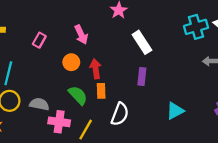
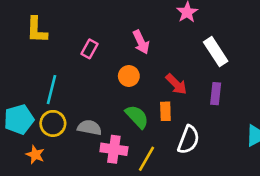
red arrow: (96, 69) -> (176, 84), moved, turned 144

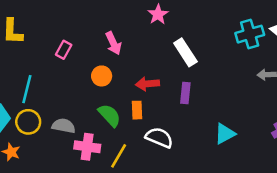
red arrow: (176, 84) -> (147, 84), turned 130
white semicircle: (189, 140) -> (159, 138), turned -88

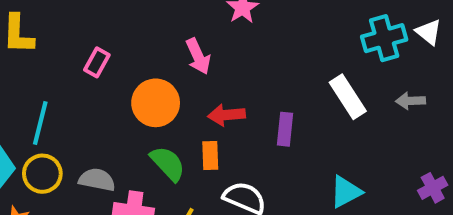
pink arrow: (113, 43) -> (198, 56), moved
white rectangle: (185, 52) -> (348, 97), moved
orange circle: (102, 76) -> (156, 103), size x1.5

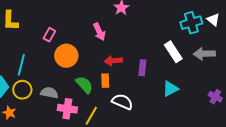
gray arrow: (410, 101) -> (204, 54), size x1.5
orange circle: (156, 103) -> (66, 56), moved
purple cross: (433, 188) -> (215, 97), turned -32
cyan triangle: (346, 192) -> (170, 89), moved

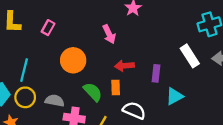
pink rectangle: (49, 35) -> (48, 28), moved
cyan triangle: (170, 89) -> (175, 96), moved

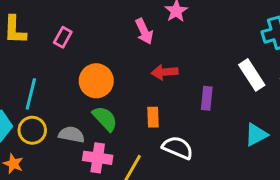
pink arrow: (109, 34) -> (144, 31), moved
red arrow: (124, 66) -> (165, 72), moved
green semicircle: (93, 92) -> (105, 119), moved
cyan triangle: (175, 96) -> (256, 135), moved

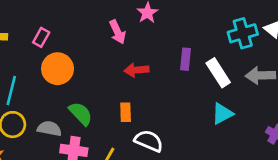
orange circle: (96, 81) -> (58, 69), moved
purple rectangle: (207, 98) -> (186, 59), moved
cyan triangle: (256, 135) -> (222, 114), moved

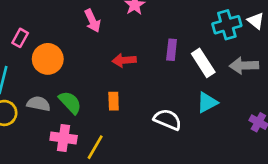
pink arrow: (117, 32) -> (93, 21), moved
pink rectangle: (41, 37) -> (20, 38), moved
gray semicircle: (49, 129) -> (39, 104), moved
white semicircle: (149, 141) -> (168, 120), moved

